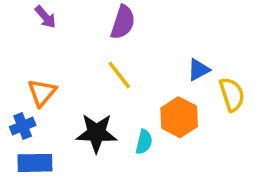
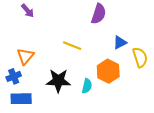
purple semicircle: (123, 22) -> (99, 14), moved
yellow line: (119, 75) -> (72, 46), turned -30

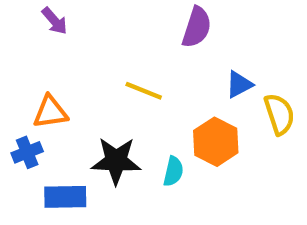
orange triangle: (25, 56) -> (50, 112), turned 42
blue rectangle: (21, 99) -> (65, 197), moved

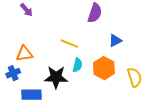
yellow semicircle: (279, 114) -> (135, 77), moved
cyan semicircle: (173, 171) -> (77, 65), moved

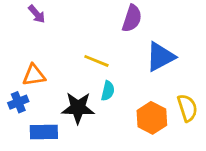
blue triangle: (115, 41) -> (160, 57), size x1.6
orange hexagon: (104, 68) -> (152, 118), moved

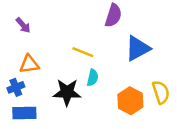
purple arrow: (37, 14) -> (23, 25), moved
blue rectangle: (44, 132) -> (24, 113), moved

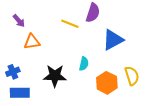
yellow line: (83, 52) -> (70, 24), moved
orange triangle: (29, 64) -> (32, 42), moved
cyan semicircle: (93, 78) -> (84, 64), moved

